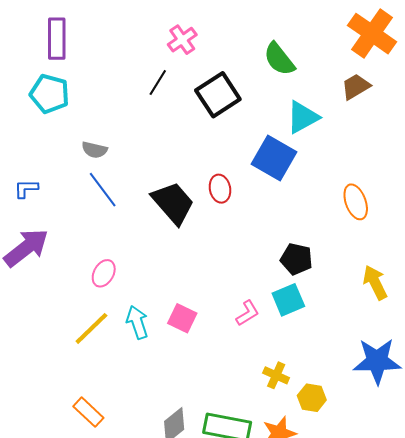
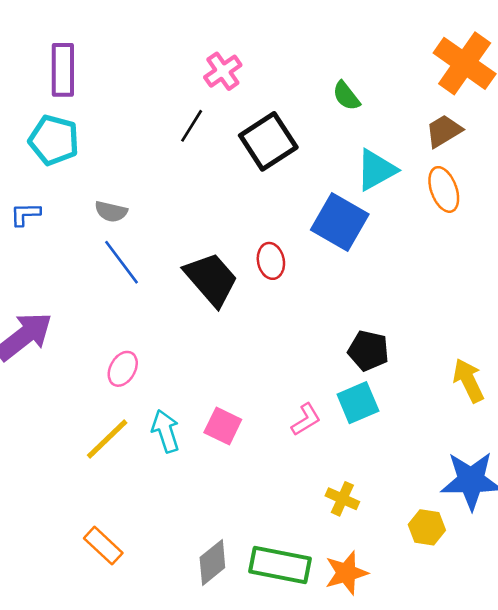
green semicircle: (279, 59) -> (346, 96), size x0.7
blue L-shape: (26, 189) -> (25, 214), moved
orange ellipse: (356, 202) -> (444, 189), moved
yellow hexagon: (312, 398) -> (427, 527), moved

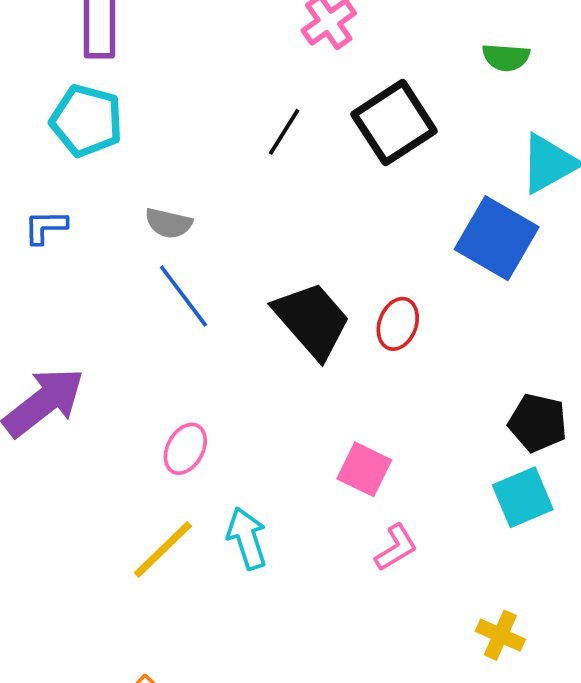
green semicircle: (346, 96) -> (506, 57), turned -48
black line: (192, 126) -> (284, 132), moved
red ellipse: (271, 261) -> (398, 324), moved, turned 32
pink L-shape: (306, 419) -> (396, 548), moved
pink square: (223, 426) -> (364, 469), moved

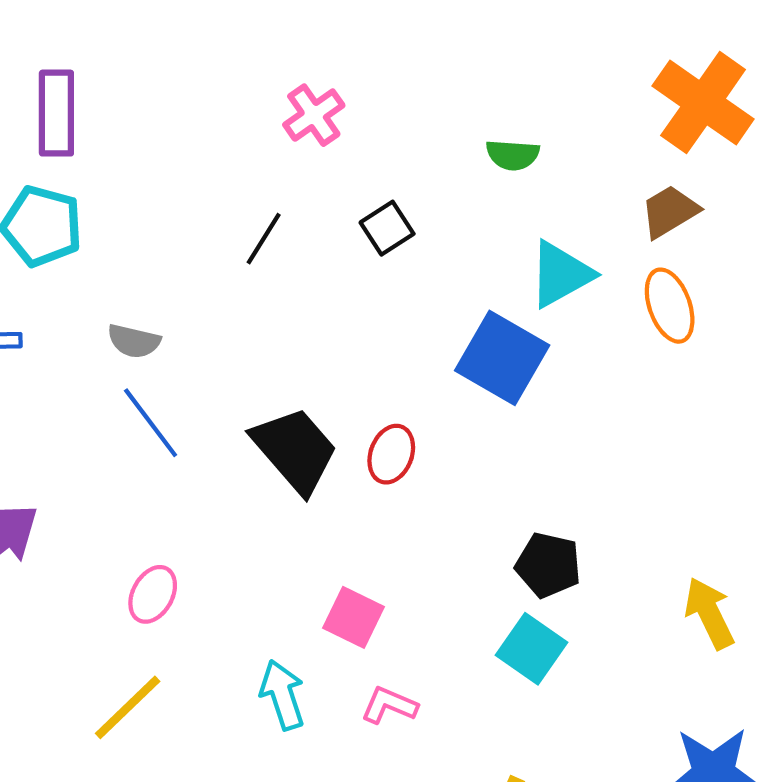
black square: (394, 123) -> (387, 228), size x0.6
cyan square: (523, 497) -> (531, 649), turned -32
cyan arrow: (247, 538) -> (282, 695), moved
pink L-shape: (396, 548) -> (389, 705), turned -126

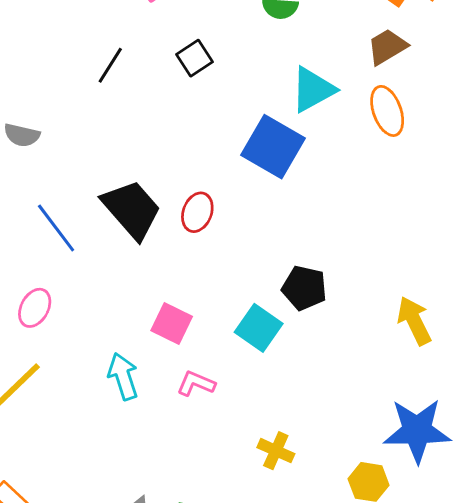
blue line: (151, 423) -> (56, 228), moved
cyan square: (531, 649) -> (259, 328), moved

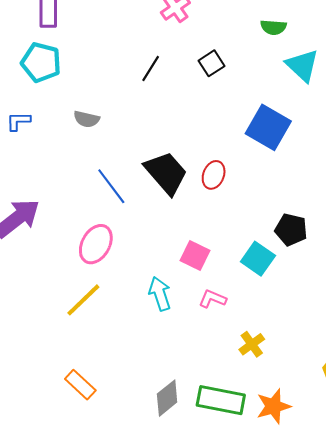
cyan triangle: (313, 90) -> (302, 65), moved, turned -48
pink ellipse: (35, 308) -> (96, 244), size x1.4
yellow cross: (276, 451) -> (252, 344), moved, turned 30

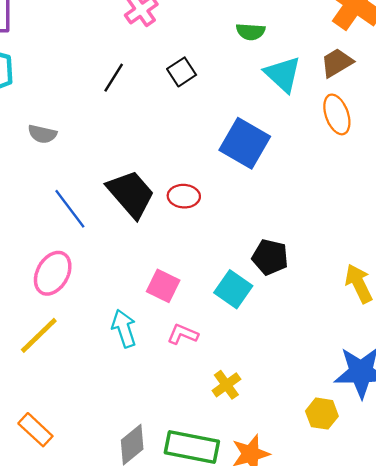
red ellipse: (214, 175) -> (184, 196), turned 72

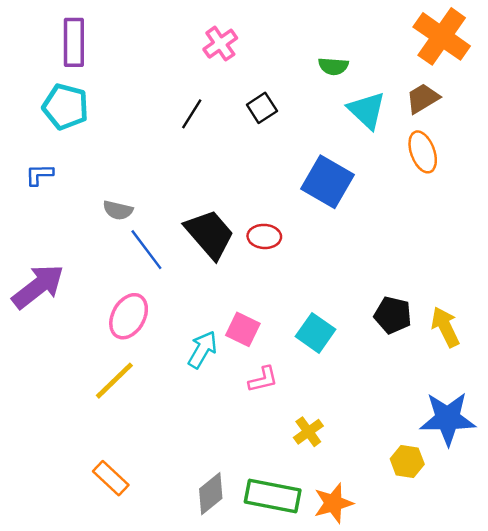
gray semicircle: (42, 134) -> (118, 210), moved
black pentagon: (270, 257) -> (393, 315), moved
cyan arrow: (124, 328) -> (202, 350), moved, turned 48
pink L-shape: (183, 334) -> (263, 379), turned 144

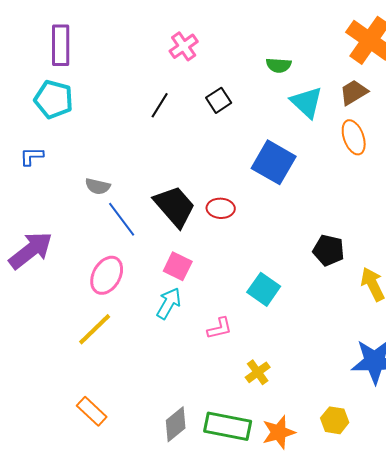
black pentagon: (393, 315) -> (329, 250), moved
pink square: (243, 329) -> (178, 266), moved
yellow hexagon: (407, 461) -> (335, 420), moved

